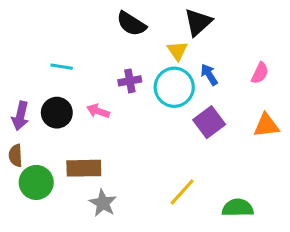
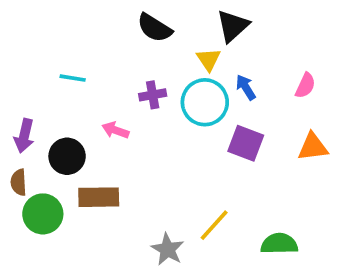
black circle: (57, 113) -> (67, 156), moved
purple square: (209, 122) -> (246, 143), turned -32
gray star: (103, 203) -> (168, 249), moved

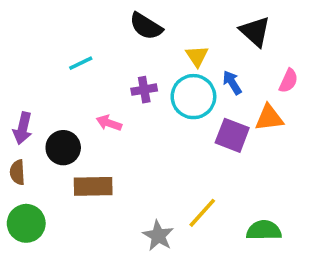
black triangle: (233, 26) -> (255, 31), moved, turned -36
cyan line: (73, 78) -> (81, 63), moved, turned -35
orange triangle: (313, 147) -> (269, 118), moved
green circle: (43, 214) -> (26, 223), moved

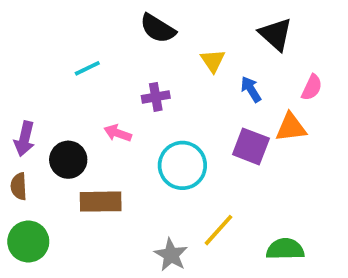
cyan circle: (193, 97) -> (182, 165), moved

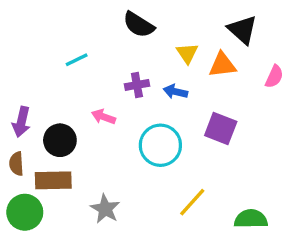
blue arrow: (251, 89) -> (175, 92), moved, turned -45
orange triangle: (291, 127) -> (222, 65), moved
brown rectangle: (101, 202) -> (53, 180), moved
gray star: (171, 255) -> (105, 209), moved

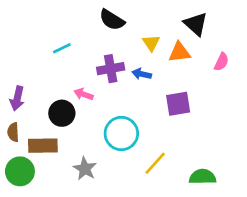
purple cross: (137, 85) -> (111, 69), size x1.4
purple square: (221, 128) -> (178, 104), turned -30
black circle: (60, 140) -> (62, 113), moved
cyan circle: (160, 145) -> (121, 134), moved

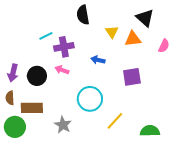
black semicircle: (112, 20) -> (83, 15), turned 48
purple cross: (111, 69) -> (64, 47), moved
blue arrow: (142, 74) -> (98, 60), moved
black circle: (62, 113) -> (37, 76), moved

